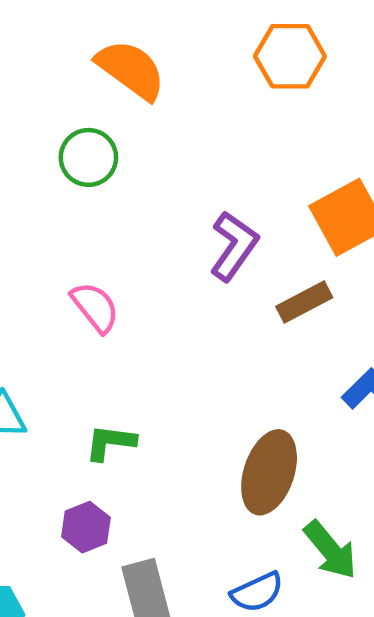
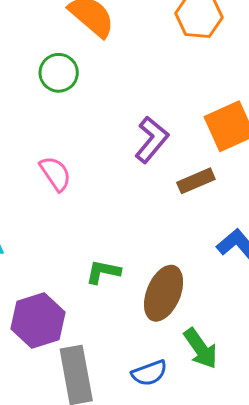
green L-shape: (110, 442) -> (103, 272), moved
purple hexagon: (86, 527) -> (38, 321), size x1.6

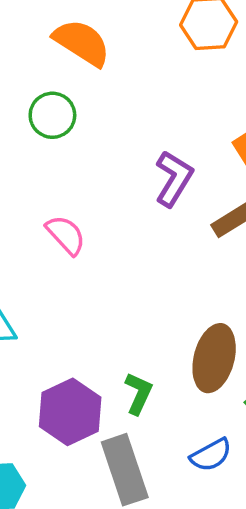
green L-shape: (103, 272) -> (138, 393), moved, turned 111

